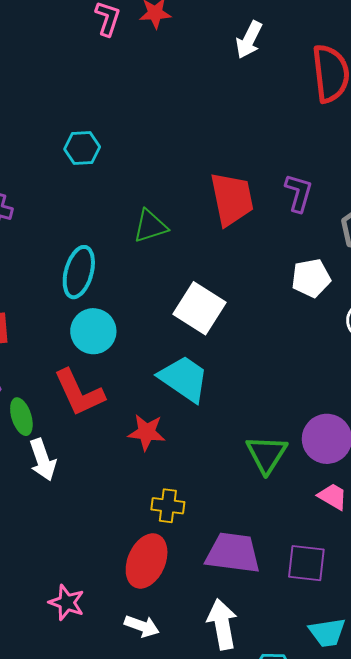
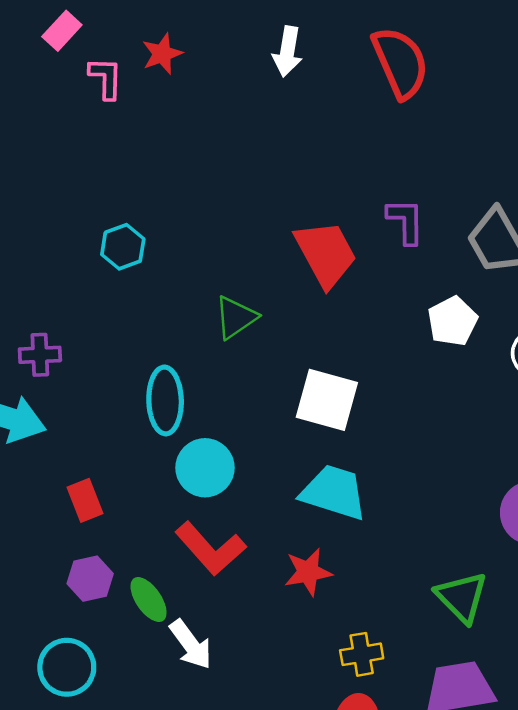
green triangle: (267, 454) -> (462, 597), moved

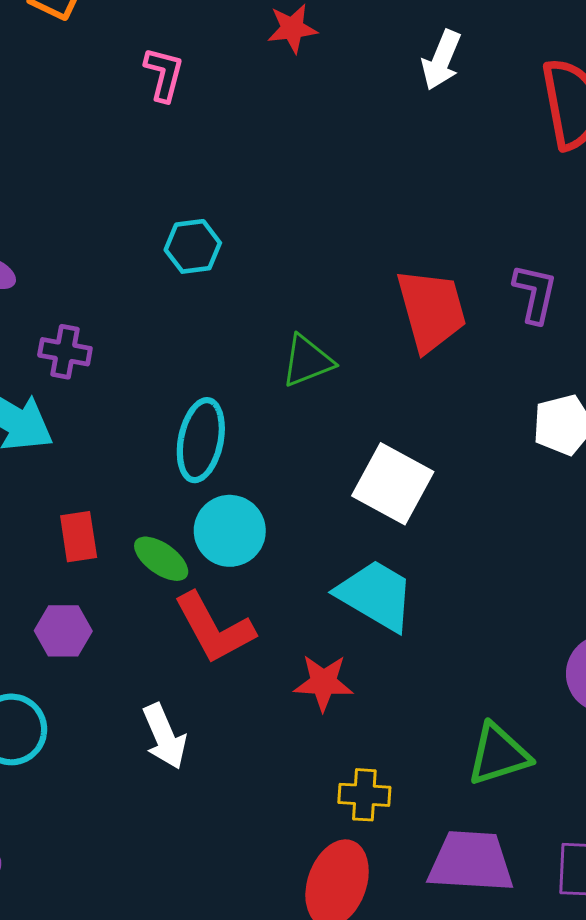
pink L-shape: (106, 78) -> (164, 74), moved
green triangle: (462, 597) -> (498, 754), turned 44
green ellipse: (149, 599) -> (161, 559), moved, turned -33

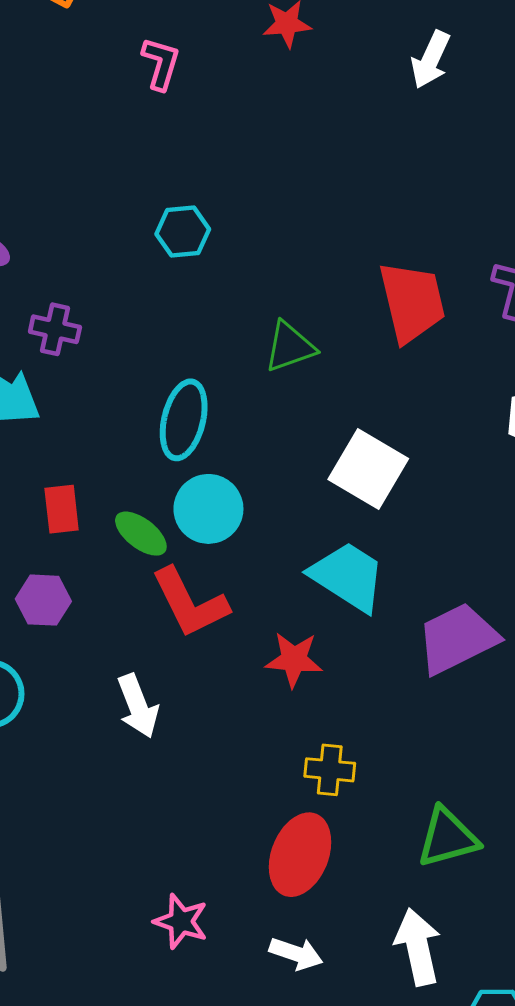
green triangle: (498, 754) -> (448, 838), moved
purple trapezoid: (471, 862) -> (457, 638), moved, turned -32

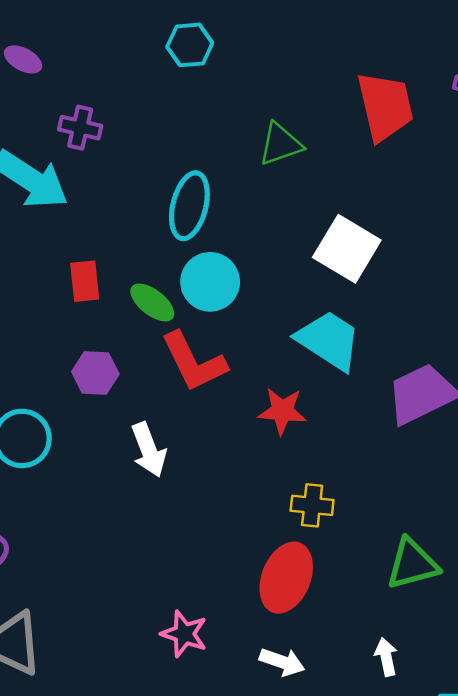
purple hexagon: (43, 600) -> (95, 373), moved
white arrow: (418, 947) -> (386, 657), size x0.6

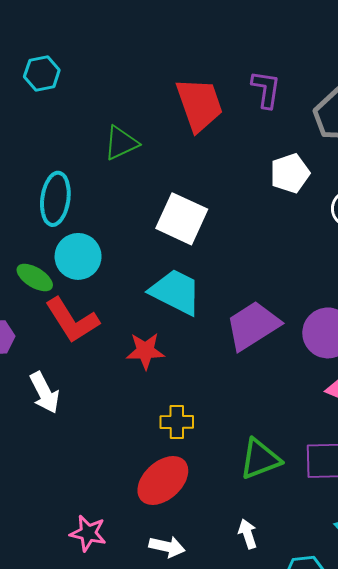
red ellipse: (286, 578) -> (163, 480), turned 32

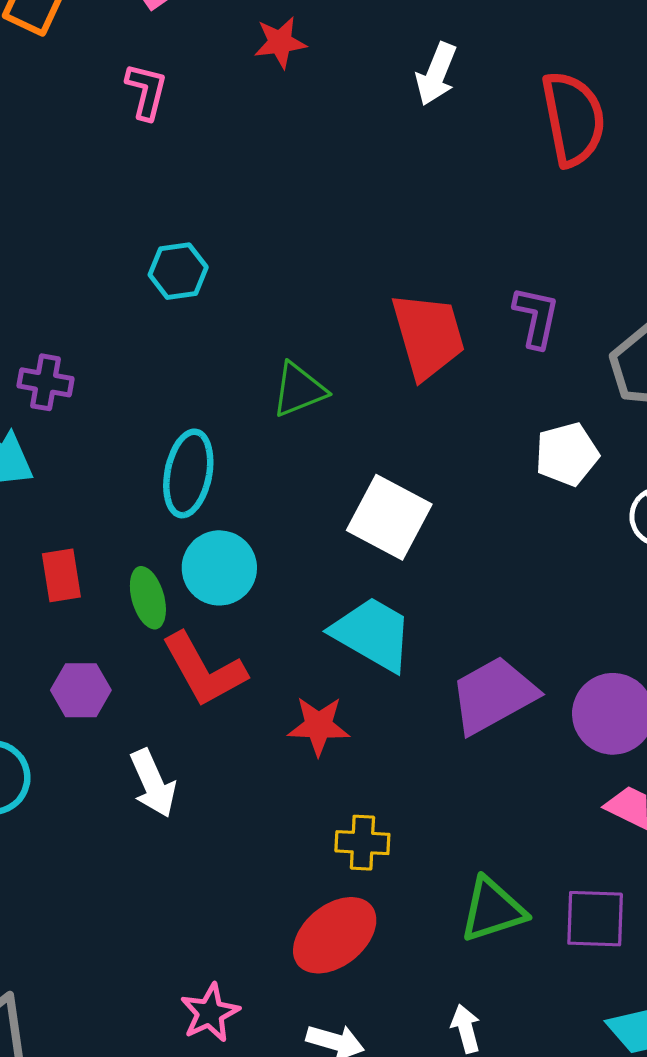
green ellipse: (35, 278) -> (148, 598), turned 39
pink star: (88, 533) -> (210, 1013), turned 30

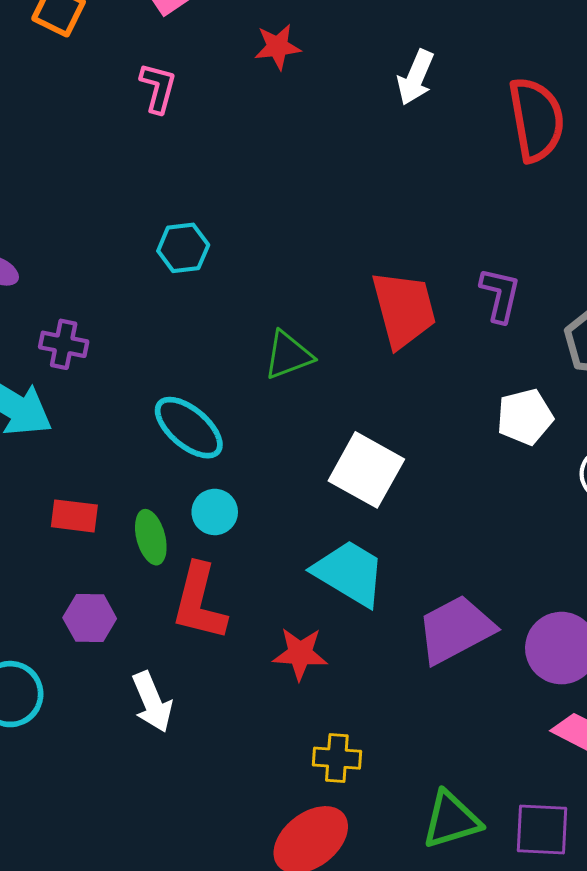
cyan ellipse: (188, 473) -> (189, 428), turned -62
cyan circle: (219, 568) -> (215, 512), size x0.7
red rectangle: (61, 575) -> (74, 516), turned -75
red L-shape: (204, 670) -> (199, 602), turned 42

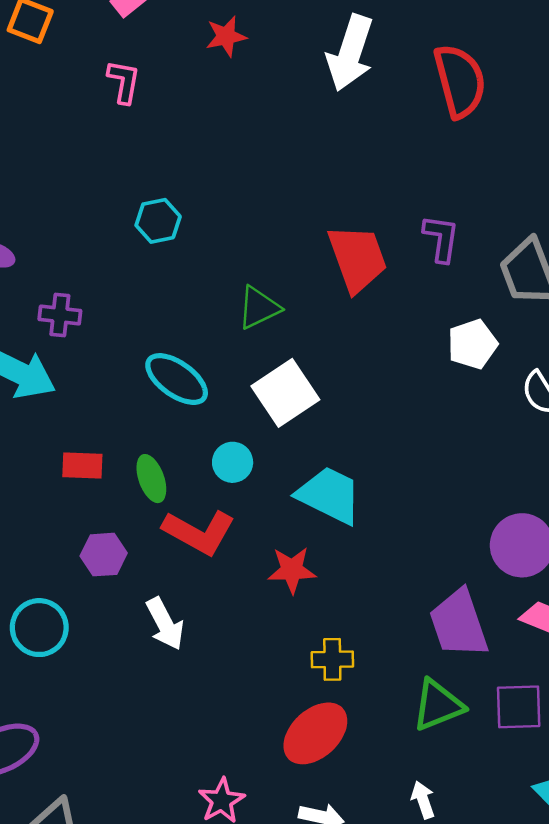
white arrow: (416, 77) -> (350, 53), size x1.5
white square: (366, 470) -> (285, 393), moved, turned 32
cyan circle: (215, 512) -> (233, 462), moved
red L-shape: (199, 602) -> (199, 532), turned -70
purple trapezoid: (456, 629) -> (459, 624), moved, turned -76

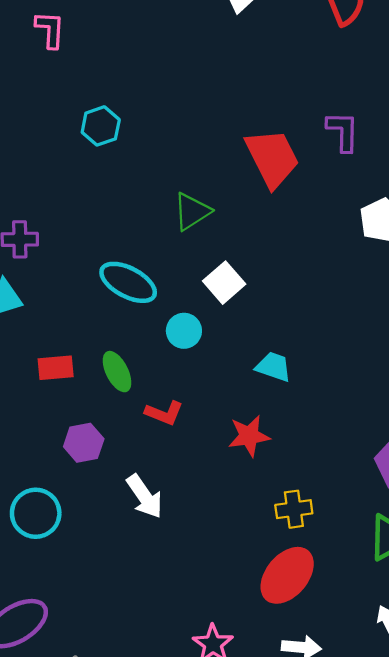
cyan hexagon: (158, 221) -> (101, 126), moved
white square: (285, 393) -> (224, 283), size x0.7
cyan circle: (233, 462) -> (184, 331), moved
cyan trapezoid: (329, 495) -> (273, 367), size x0.6
red L-shape: (199, 532) -> (164, 413), size x0.6

